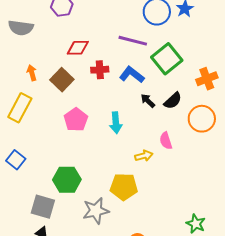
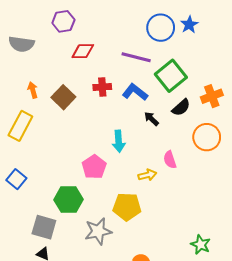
red diamond: (78, 48) -> (83, 51), moved
black semicircle: (173, 101) -> (181, 107), moved
pink pentagon: (76, 120) -> (94, 167), moved

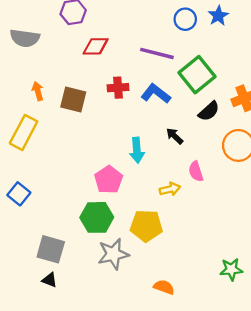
blue circle: (161, 28) -> (185, 19), size x0.7
brown square: (63, 97) -> (73, 99), turned -30
black arrow: (151, 119) -> (175, 136), moved
green hexagon: (69, 200) -> (97, 217), moved
green star: (201, 245) -> (231, 269), turned -30

